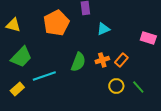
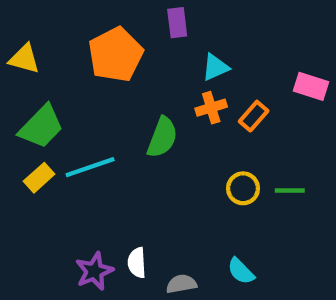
orange cross: (102, 60) -> (211, 108), moved
orange rectangle: (121, 60) -> (254, 116), moved
green line: (138, 87) -> (290, 190), turned -48
yellow rectangle: (17, 89) -> (39, 178), moved

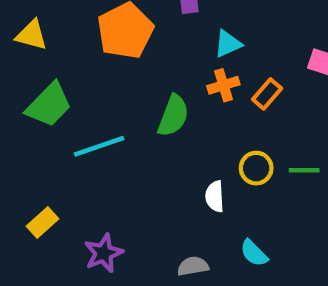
yellow rectangle: (39, 178) -> (42, 223), moved
white semicircle: (137, 263) -> (215, 196), moved

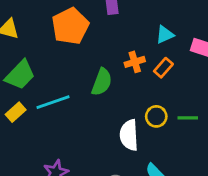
cyan triangle: (228, 44) -> (165, 35), moved
white semicircle: (215, 196) -> (129, 135), size x1.5
yellow rectangle: (42, 223) -> (16, 112), moved

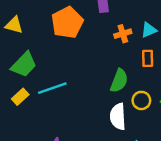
orange cross: (135, 62) -> (123, 34), moved
orange rectangle: (163, 68) -> (148, 58), turned -42
green semicircle: (102, 82) -> (119, 81), moved

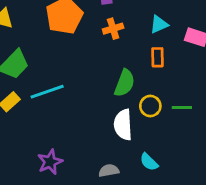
orange cross: (123, 34) -> (113, 29), moved

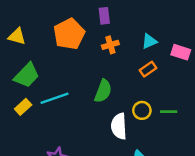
orange rectangle: (158, 57) -> (148, 69), turned 56
green semicircle: (125, 83) -> (103, 91), moved

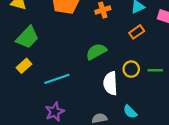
green semicircle: (103, 91) -> (96, 52), turned -140
cyan line: (55, 98) -> (57, 79), moved

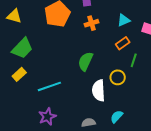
green semicircle: (96, 52) -> (85, 61), turned -36
green line: (155, 70) -> (134, 60), moved, turned -72
cyan semicircle: (130, 112) -> (117, 117), turned 88

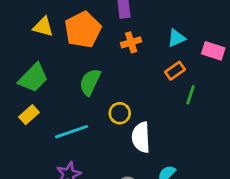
yellow triangle: (14, 16) -> (43, 27), moved
green semicircle: (85, 61) -> (90, 82), moved
yellow circle: (118, 77) -> (120, 113), moved

